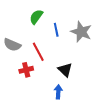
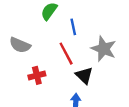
gray star: (81, 32) -> (104, 49), moved
red line: (38, 52) -> (66, 54), moved

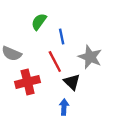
red cross: (37, 75) -> (28, 82), size x1.5

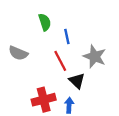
green semicircle: (39, 22) -> (45, 22), turned 126
red cross: (28, 82) -> (44, 100), moved

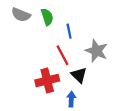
gray semicircle: (18, 53) -> (21, 15), moved
red cross: (44, 100) -> (47, 81), moved

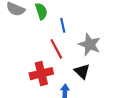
black triangle: (79, 75) -> (82, 71), moved

